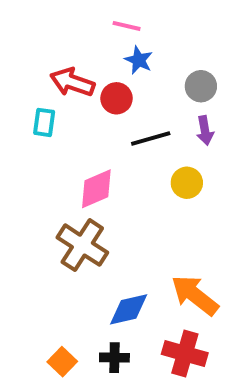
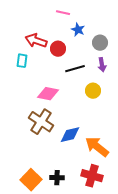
blue star: (139, 60) -> (78, 30), moved
pink diamond: (96, 189) -> (48, 94), turned 35
blue diamond: (129, 309) -> (70, 135), moved
orange square: (62, 362) -> (31, 180), size x1.5

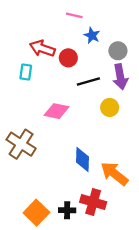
purple arrow: (102, 65) -> (120, 77), size x1.5
brown cross: (41, 122) -> (21, 144), moved
blue diamond: (70, 135) -> (82, 159), turned -75
red cross: (92, 176) -> (93, 202), moved

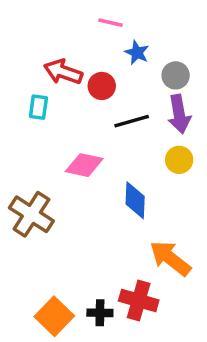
yellow circle: (110, 107) -> (179, 160), moved
blue diamond: (82, 159) -> (135, 200), moved

